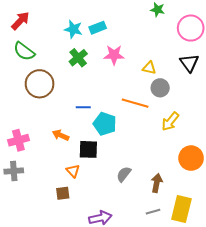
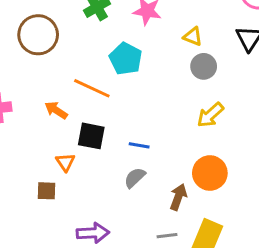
orange line: (135, 103) -> (92, 88), moved
blue line: (83, 107) -> (139, 145), moved
cyan pentagon: (105, 124) -> (126, 59), moved
orange circle: (191, 158) -> (210, 173), moved

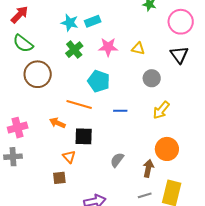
yellow triangle: (193, 37) -> (138, 48), moved
blue line: (139, 145) -> (120, 111), moved

